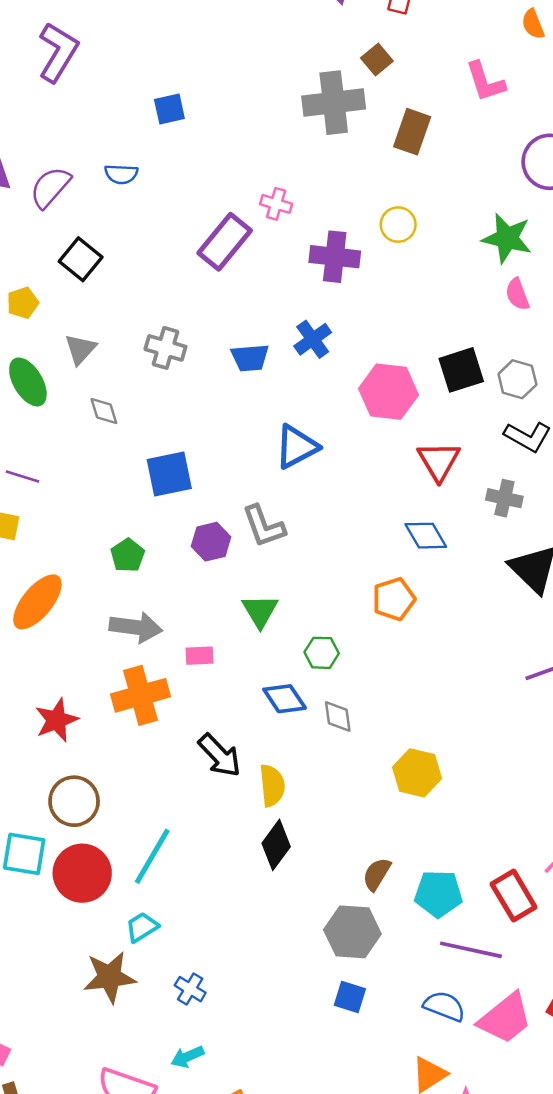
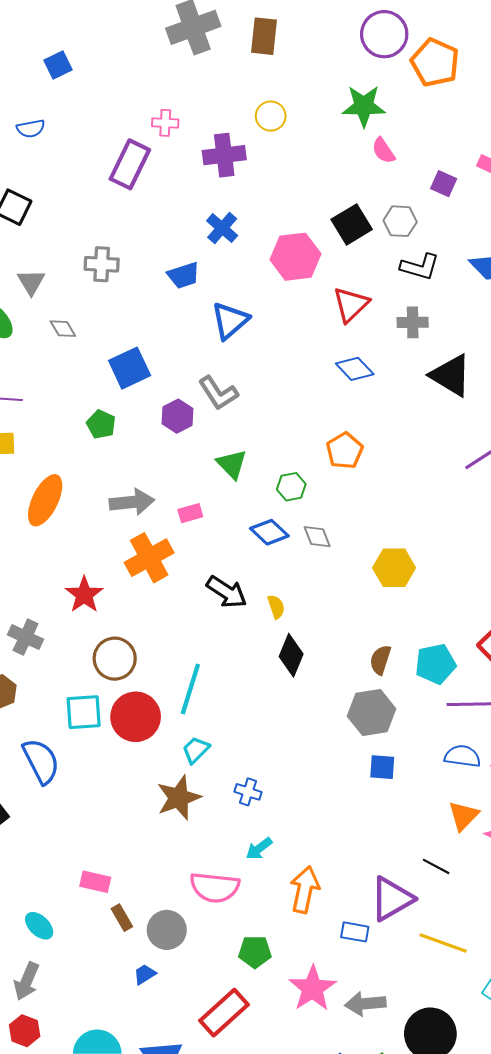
blue trapezoid: (250, 358) -> (184, 275), moved
red triangle: (439, 461) -> (351, 305), turned 30
green pentagon: (128, 555) -> (101, 424), moved
orange pentagon: (394, 599) -> (345, 451), moved
yellow semicircle: (272, 786) -> (276, 607), size x0.7

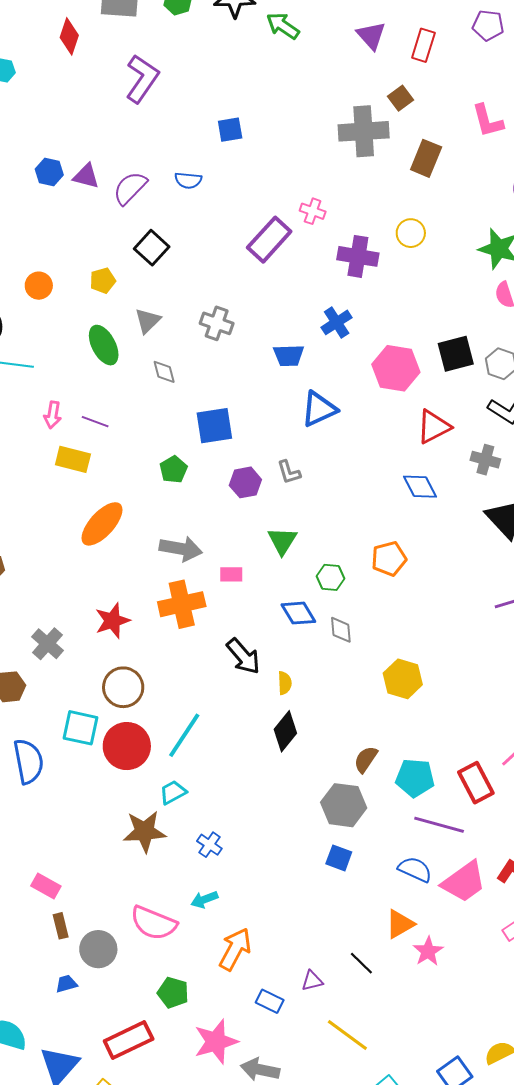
gray L-shape: (218, 393) -> (289, 472), size x0.7
purple triangle: (392, 899) -> (312, 981), size x0.5

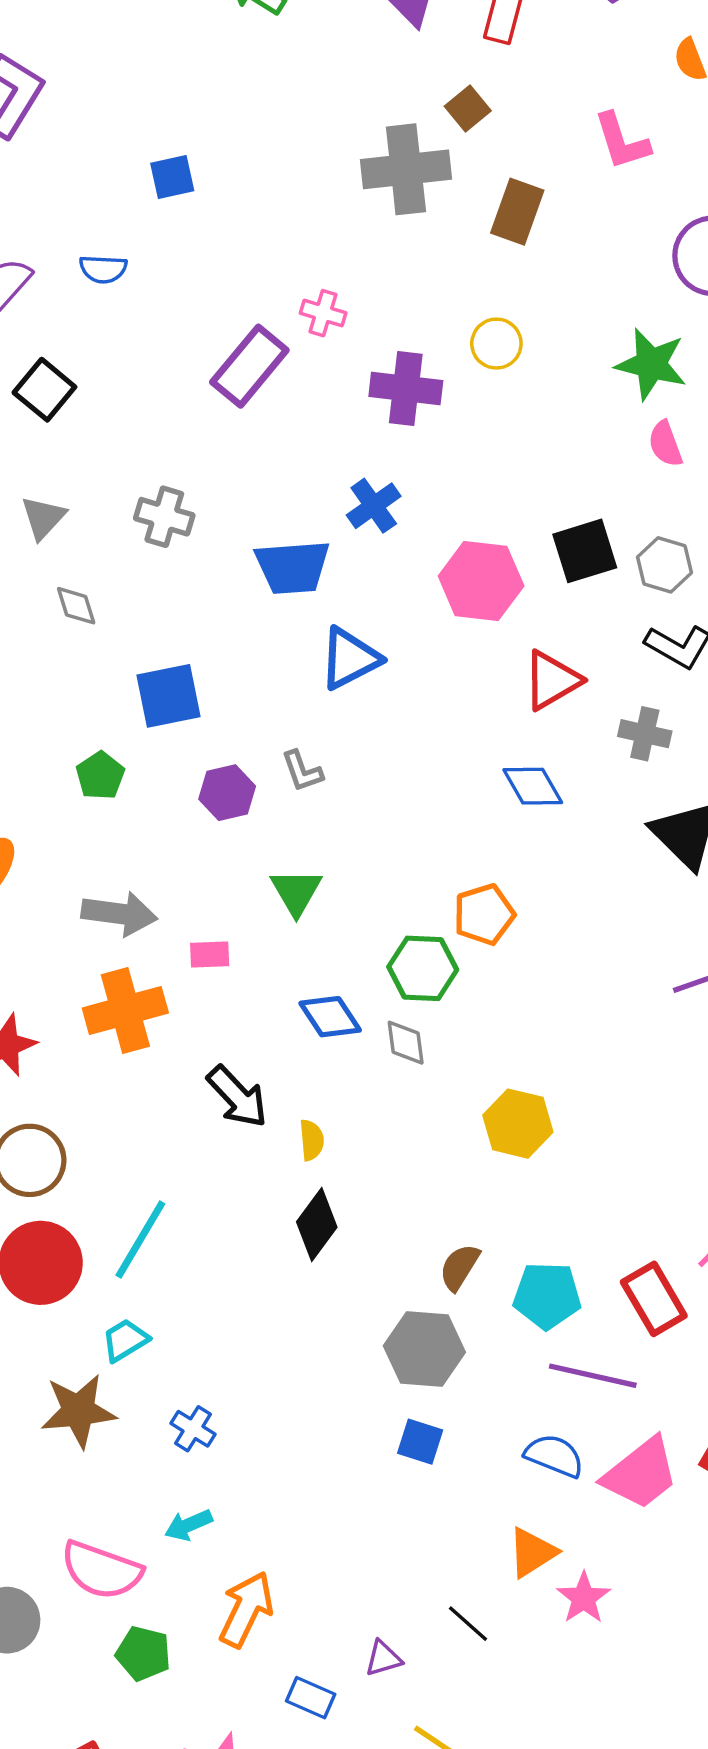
blue trapezoid: (289, 355) -> (293, 567), size x1.4
green hexagon: (331, 577) -> (423, 968), moved, size x1.4
green pentagon: (173, 993) -> (143, 1653), moved

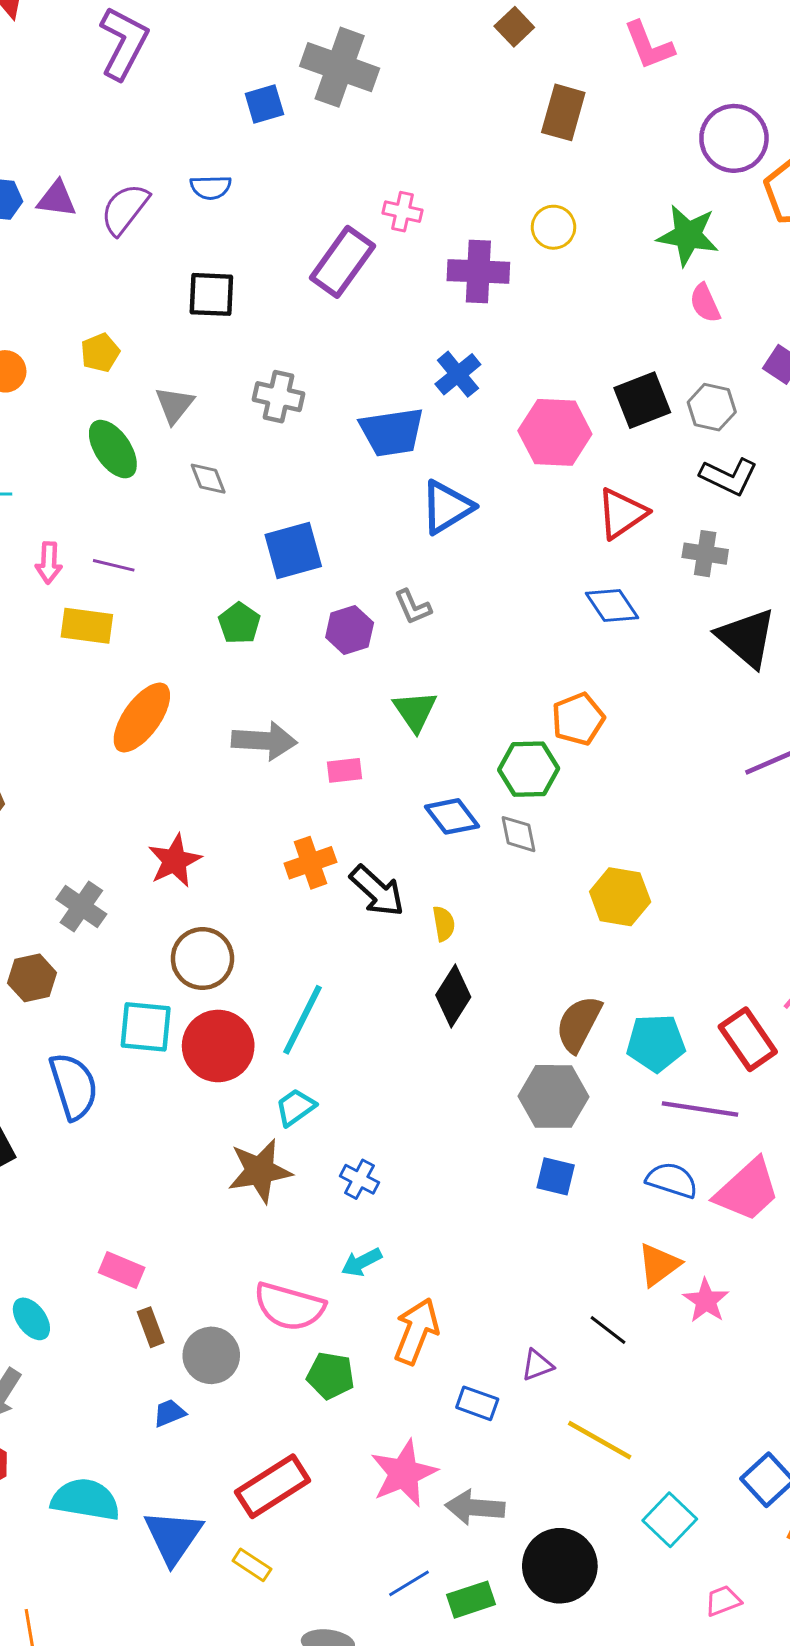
gray cross: (406, 169) -> (340, 67), moved, turned 30
black square: (44, 390) -> (211, 294), moved, turned -33
orange cross: (125, 1010) -> (310, 863), moved, size x0.7
brown semicircle: (459, 1267) -> (579, 1024), size x1.4

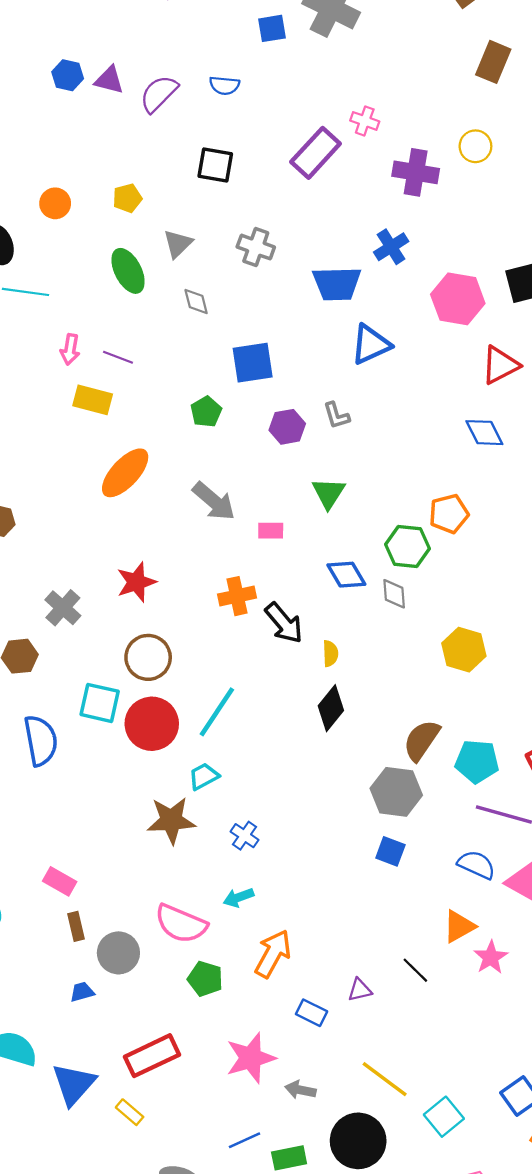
gray arrow: (264, 741) -> (214, 501), turned 30
yellow line: (600, 1440) -> (385, 1079), moved
gray arrow: (475, 1507) -> (300, 1090), size x0.7

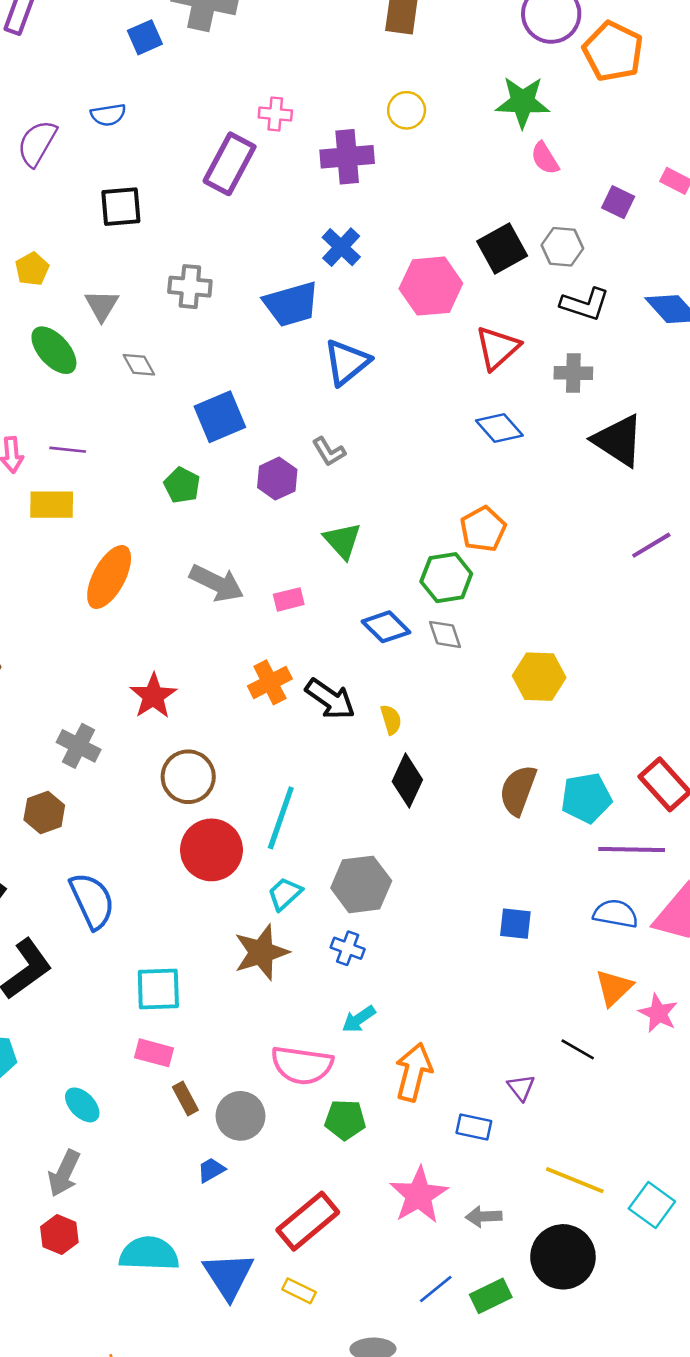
cyan square: (100, 703) -> (158, 989), moved
gray hexagon: (396, 792) -> (361, 884), moved
purple triangle: (360, 990) -> (521, 1087), turned -40

